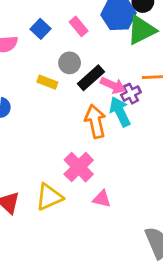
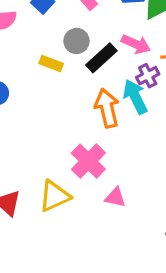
pink arrow: (113, 85) -> (136, 44), moved

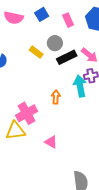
orange arrow: (107, 108) -> (56, 97), moved, size x0.6
pink cross: (88, 161) -> (27, 113), moved

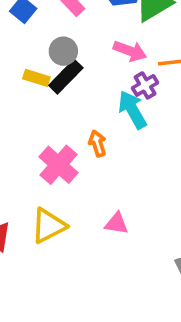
black rectangle: (67, 57) -> (66, 77), moved
pink cross: (27, 113) -> (59, 165), moved

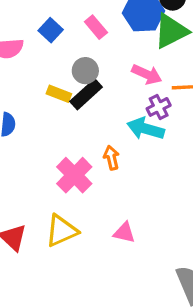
cyan arrow: (132, 110) -> (146, 129), turned -48

